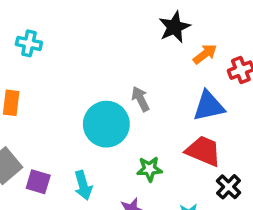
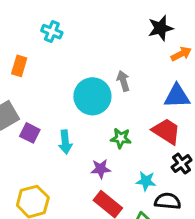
cyan cross: (29, 43) -> (52, 32), moved

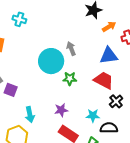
green star: (121, 138) -> (70, 79), moved
cyan arrow: (65, 142) -> (30, 114), moved

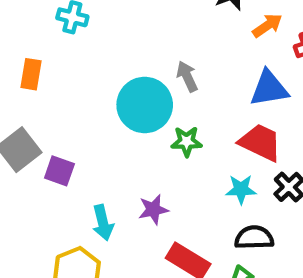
purple star: (61, 110) -> (153, 210), moved
cyan star: (93, 116) -> (241, 189), moved
black semicircle: (109, 128) -> (254, 238), moved

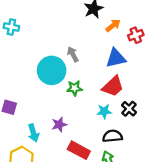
red trapezoid: (260, 142) -> (113, 86), turned 115

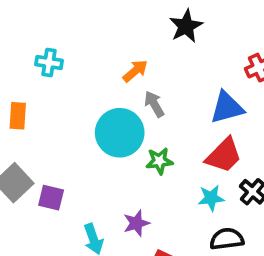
orange arrow: (113, 25) -> (135, 71), moved

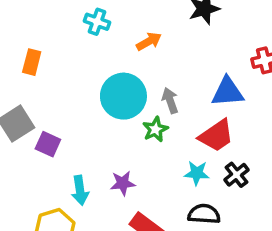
cyan cross: (49, 63) -> (97, 22), moved
gray arrow: (154, 104) -> (170, 100), moved
green star: (159, 161) -> (155, 129), turned -30

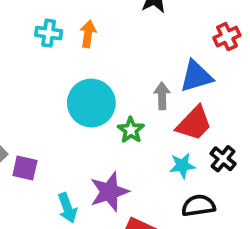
orange arrow: (149, 41) -> (88, 34), moved, turned -40
gray arrow: (170, 100) -> (162, 96), moved, turned 30
purple star: (123, 183) -> (109, 192), size x1.5

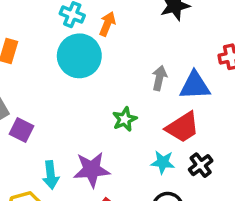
gray arrow: (162, 96) -> (159, 78), moved
cyan circle: (91, 103) -> (79, 56), moved

